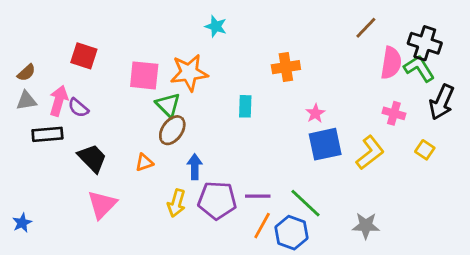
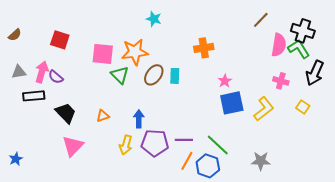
brown semicircle: (26, 73) -> (15, 35), moved
brown ellipse: (172, 130) -> (154, 75), moved

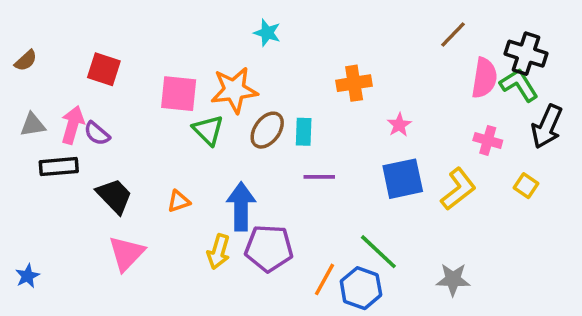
pink star: (225, 81) -> (399, 125), moved
blue arrow: (139, 119) -> (241, 206), size x1.5
purple line: (184, 140) -> (319, 177), moved

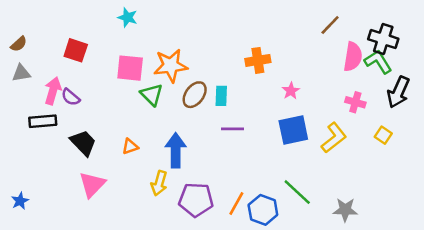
cyan star: (267, 33) -> (128, 17), moved
gray triangle: (33, 125) -> (21, 73), moved
purple pentagon: (269, 248) -> (196, 200), moved
green line: (378, 252) -> (297, 192), moved
gray star: (453, 279) -> (345, 210), moved

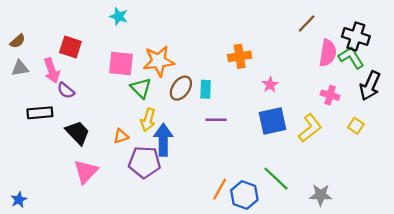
pink arrow: (53, 91) -> (52, 70), moved, turned 145
yellow arrow: (159, 183) -> (148, 120), moved
purple pentagon: (196, 200) -> (144, 162), moved
blue star: (20, 201) -> (19, 200), moved

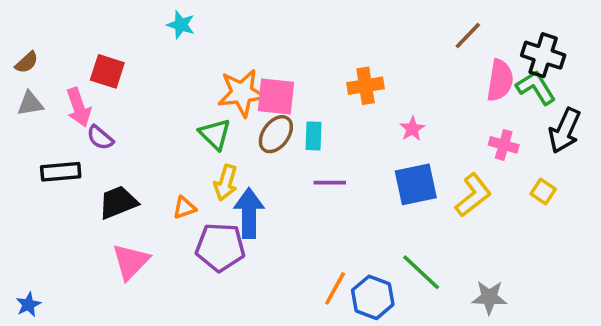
pink square: (121, 63) -> (276, 96), moved
black trapezoid: (78, 133) -> (118, 202), turned -68

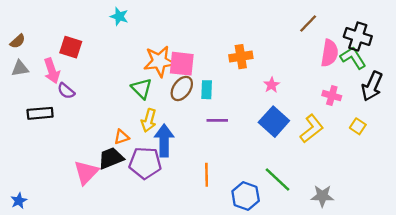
blue square: (416, 184) -> (274, 122), turned -36
black trapezoid: (118, 202) -> (111, 158), moved
orange line: (335, 288) -> (207, 175), moved, turned -30

